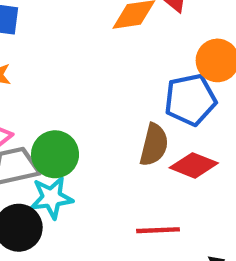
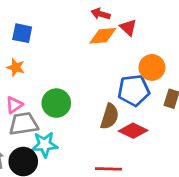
green circle: (55, 154) -> (56, 103), moved

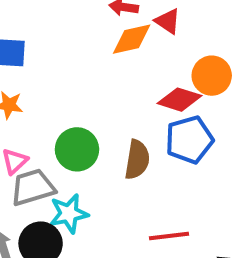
blue pentagon: (134, 90) -> (189, 140), moved
brown semicircle: (110, 116) -> (137, 160), moved
red diamond: (133, 131) -> (180, 100), moved

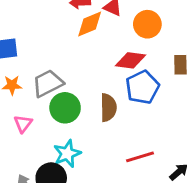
orange circle: (212, 76) -> (147, 24), moved
gray trapezoid: (33, 187) -> (48, 83), moved

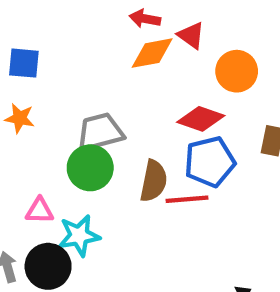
gray trapezoid: (48, 83) -> (100, 132), moved
pink triangle: (23, 124) -> (40, 211), moved, turned 42
red line: (140, 157) -> (187, 199), moved

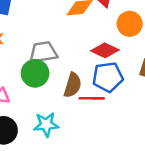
cyan star: (79, 236) -> (46, 125), moved

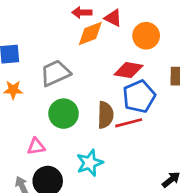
gray trapezoid: (43, 52) -> (55, 73), moved

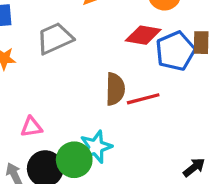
blue pentagon: (139, 96) -> (175, 51), moved
green circle: (64, 114) -> (74, 160), moved

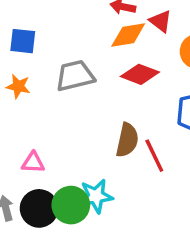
red diamond: (143, 35) -> (140, 74), moved
red line: (143, 99) -> (154, 156), turned 68

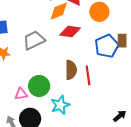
red line: (154, 156) -> (88, 75), turned 30
green circle: (71, 205) -> (39, 86), moved

